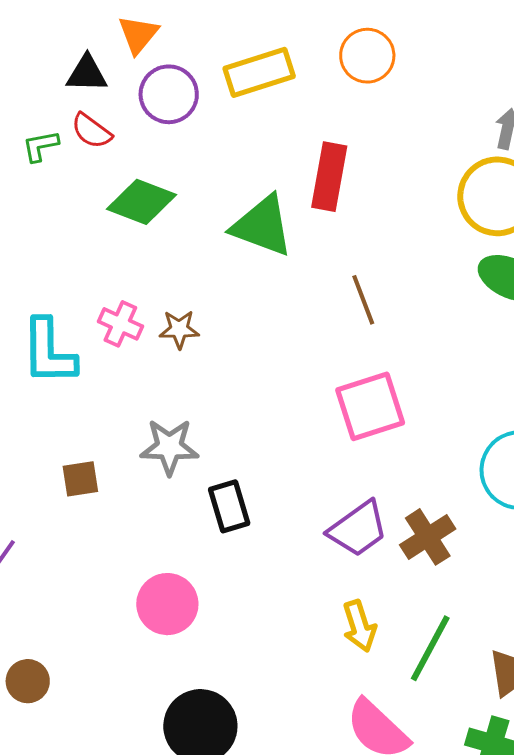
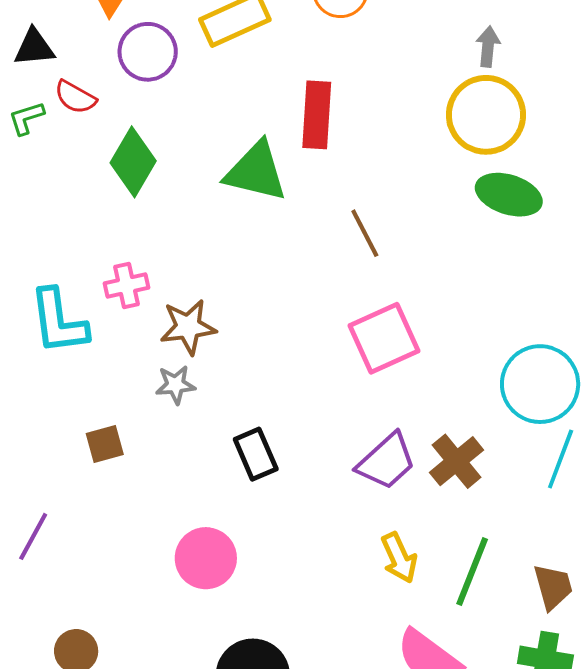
black triangle: (87, 74) -> (34, 48), moved
green diamond: (141, 202) -> (133, 162), turned -74
pink cross: (120, 324) -> (126, 285), turned -30
brown star: (179, 329) -> (188, 327), moved, size x1.4
gray star: (169, 447) -> (175, 385), moved, size x0.7

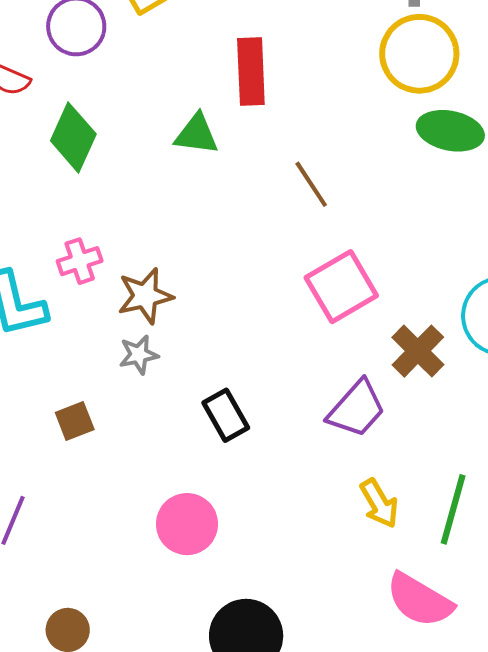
green triangle: (256, 172) -> (196, 134), size x0.7
brown cross: (456, 461) -> (418, 351), moved

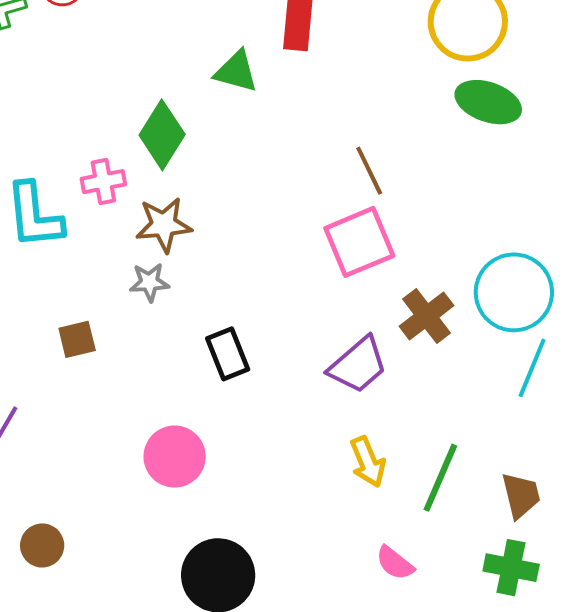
green diamond: (73, 137) -> (162, 135), moved
brown line: (311, 184) -> (369, 171), moved
pink semicircle: (420, 600) -> (395, 563), size x0.6

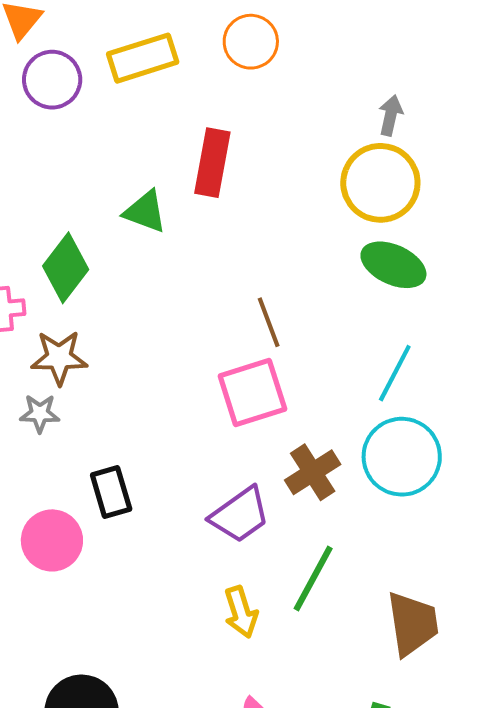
cyan line: (532, 368) -> (395, 373), moved
pink circle: (175, 457) -> (52, 540), moved
green line: (440, 478) -> (313, 578), moved
brown trapezoid: (521, 495) -> (413, 624), moved, size x1.4

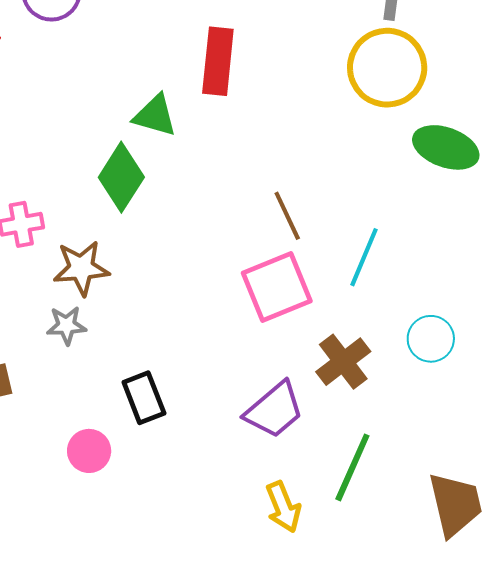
green ellipse: (393, 265) -> (446, 147), moved
green diamond: (66, 268) -> (121, 177), moved
cyan line: (395, 373) -> (364, 257), moved
cyan circle: (402, 457) -> (431, 339), size x0.6
pink circle: (52, 540) -> (89, 451), size x0.7

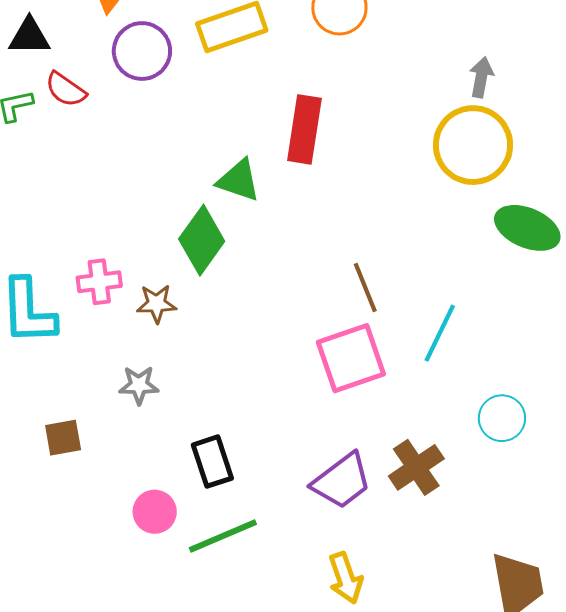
brown star: (81, 268) -> (157, 304), moved, size x0.7
brown cross: (343, 362) -> (416, 467), moved
green line: (352, 467) -> (223, 536), moved, turned 40

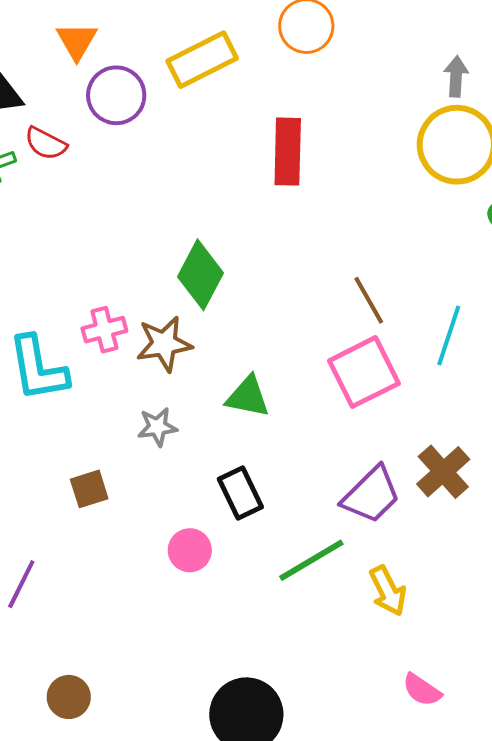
green triangle: (239, 180) -> (248, 397), moved
brown star: (157, 304) -> (164, 344), size x1.4
green line: (223, 536) -> (311, 560), moved

